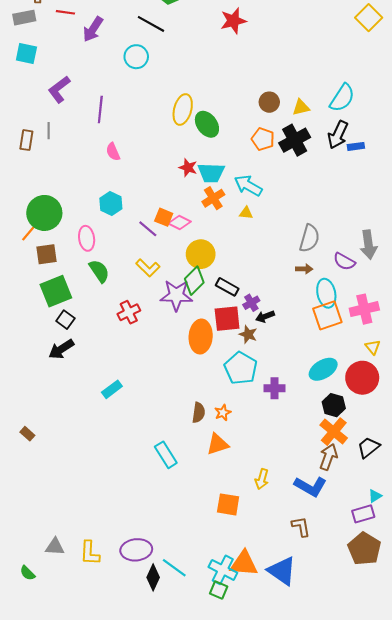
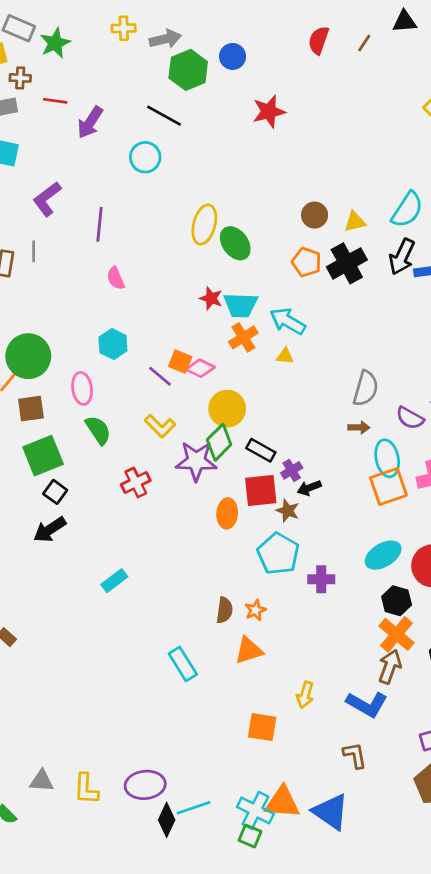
orange ellipse: (201, 337) -> (227, 513), size x0.7
cyan line: (174, 568) -> (194, 808), turned -55

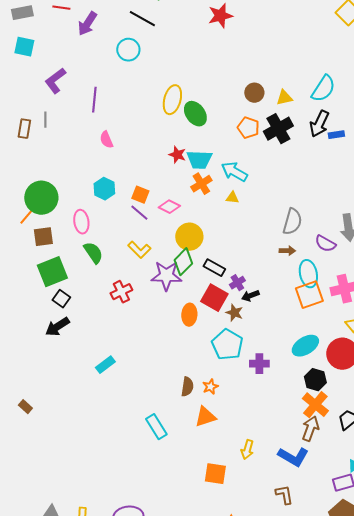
orange square: (180, 362) -> (140, 195), moved
red square: (261, 491) -> (214, 298), turned 36

